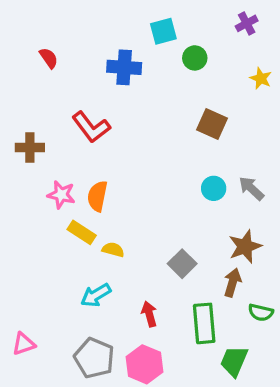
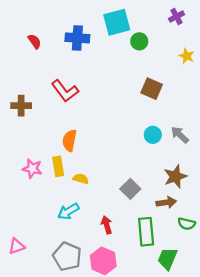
cyan square: (163, 31) -> (117, 22), size x1.4
blue cross: (124, 67) -> (77, 38), moved
pink star: (61, 195) -> (32, 169), moved
yellow rectangle: (82, 232) -> (58, 166), turned 48
brown arrow: (232, 283) -> (166, 202), turned 66

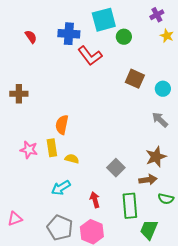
yellow star: (187, 56) -> (167, 36), moved
red L-shape: (65, 91) -> (90, 56), moved
cyan circle: (153, 135) -> (163, 89), moved

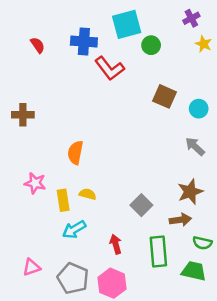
yellow rectangle: (52, 148) -> (63, 200), moved
pink triangle: (15, 219) -> (31, 267), moved
green trapezoid: (149, 230) -> (194, 271), moved, turned 80

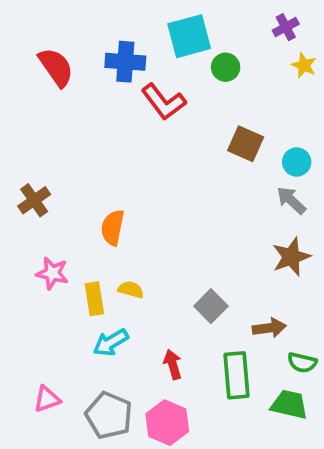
red semicircle: (38, 45) -> (56, 67), size x1.6
brown cross: (23, 115) -> (34, 200), moved, turned -35
gray arrow: (195, 146) -> (291, 200), moved
brown star: (190, 192) -> (291, 257), moved

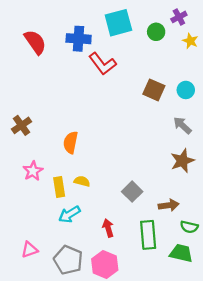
green circle: (226, 67) -> (156, 32), moved
cyan circle: (297, 162) -> (186, 90), moved
pink star: (52, 273) -> (33, 171), turned 30

